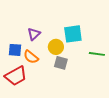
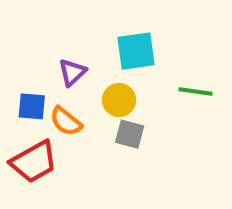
cyan square: (73, 34) -> (136, 51), moved
green line: (97, 54) -> (196, 91), moved

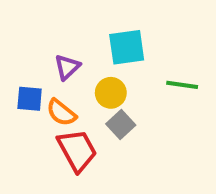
gray square: (130, 134) -> (121, 125), turned 32
red trapezoid: (34, 162) -> (77, 150), moved, turned -90

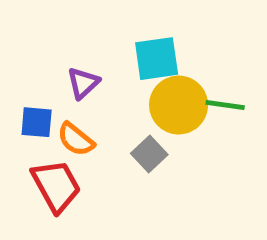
yellow circle: (111, 93) -> (179, 105), moved, size x1.5
red trapezoid: (77, 150) -> (56, 186), moved

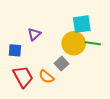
cyan square: (157, 59) -> (82, 24), moved
orange semicircle: (76, 139) -> (46, 77), moved

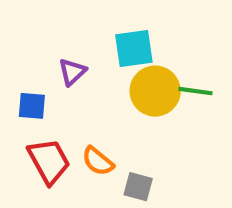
cyan square: (82, 24) -> (134, 49), moved
gray square: (61, 64) -> (138, 187), moved, turned -32

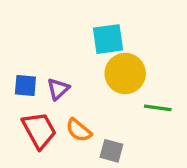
purple triangle: (72, 72) -> (58, 89), moved
green line: (195, 91) -> (158, 108), moved

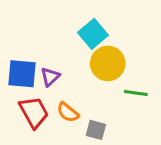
cyan square: (108, 39) -> (93, 34), turned -32
blue square: (25, 86) -> (22, 74), size x1.5

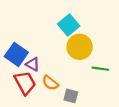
blue square: (22, 74) -> (16, 54), turned 30
purple triangle: (50, 77) -> (33, 64), moved, turned -48

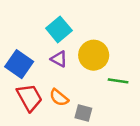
cyan square: (69, 25) -> (59, 29), moved
purple triangle: (33, 64) -> (59, 59), moved

